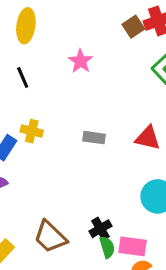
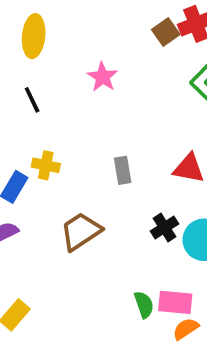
gray rectangle: (94, 138) -> (123, 170), turned 75
black cross: (100, 229) -> (165, 228), moved
brown trapezoid: (50, 237) -> (81, 231), moved, turned 105

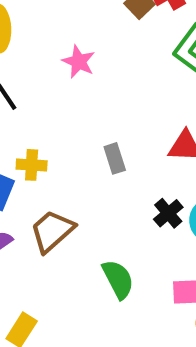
brown trapezoid: (81, 231) -> (52, 231), moved
green semicircle: (144, 305) -> (118, 279), moved, size x1.4

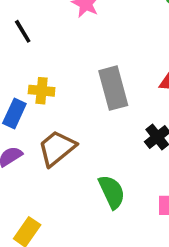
gray rectangle: (115, 158) -> (113, 88), size x1.6

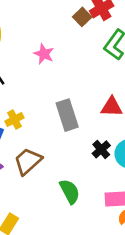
yellow cross: (42, 91) -> (14, 120), turned -30

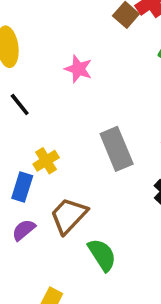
green semicircle: (70, 191) -> (102, 255), moved

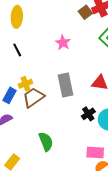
pink star: (78, 69) -> (63, 43), moved
brown trapezoid: (69, 216) -> (33, 97), moved

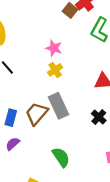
yellow cross: (25, 84) -> (55, 70), moved
gray rectangle: (66, 85) -> (58, 106), moved

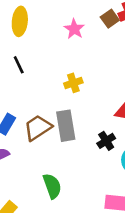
pink star: (54, 48) -> (74, 29), moved
black cross: (99, 117) -> (106, 141), moved

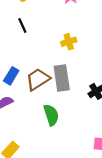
green semicircle: (52, 186) -> (51, 115), moved

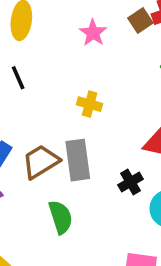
yellow cross: (69, 42) -> (90, 104), turned 32

